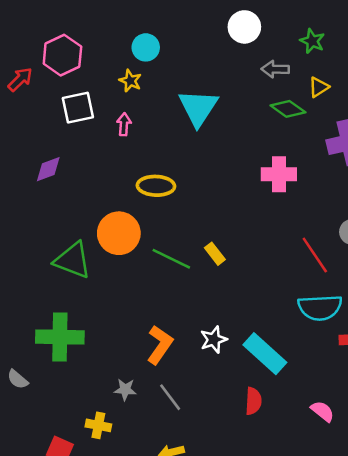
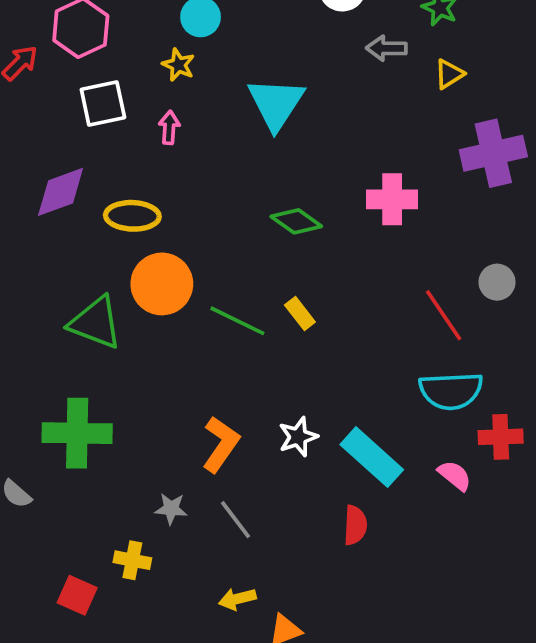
green diamond: (288, 109) -> (296, 221), moved
purple diamond: (48, 169) -> (61, 192), size x1.4
yellow ellipse: (156, 186) -> (132, 216), moved
pink semicircle: (323, 411) -> (455, 475), moved

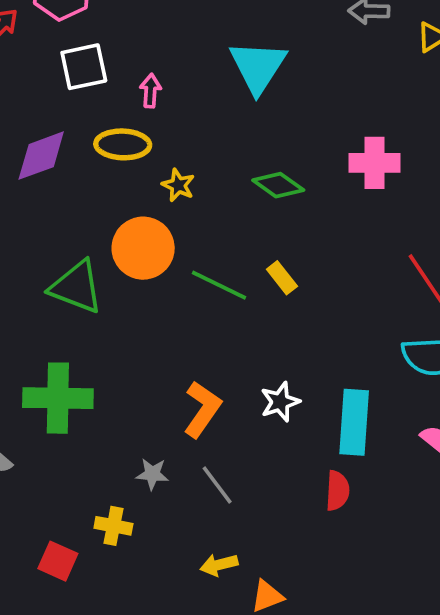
yellow star: (178, 65) -> (178, 185), moved
yellow ellipse: (132, 216) -> (123, 144), moved
cyan rectangle: (372, 457) -> (354, 422), turned 52

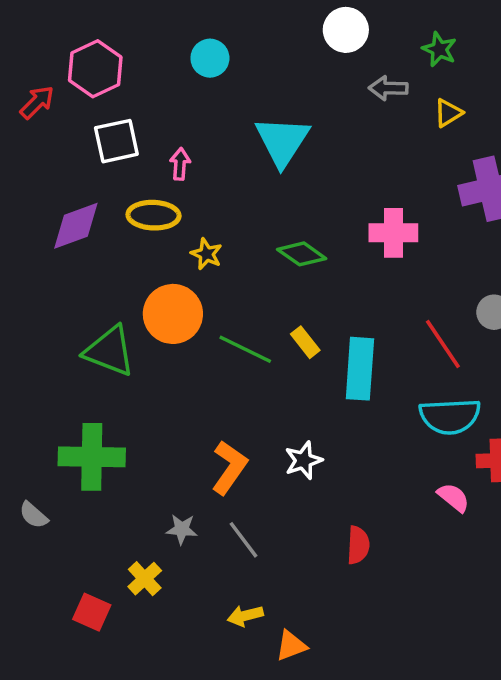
cyan rectangle: (354, 422) -> (360, 369), moved
yellow cross: (113, 526) -> (145, 579), turned 36

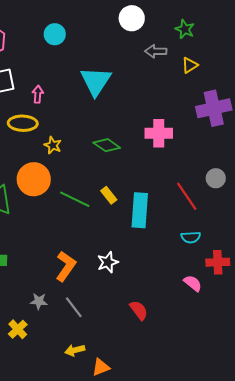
cyan semicircle: (450, 416) -> (191, 237), size x0.6
red semicircle: (358, 545) -> (139, 310), turned -40

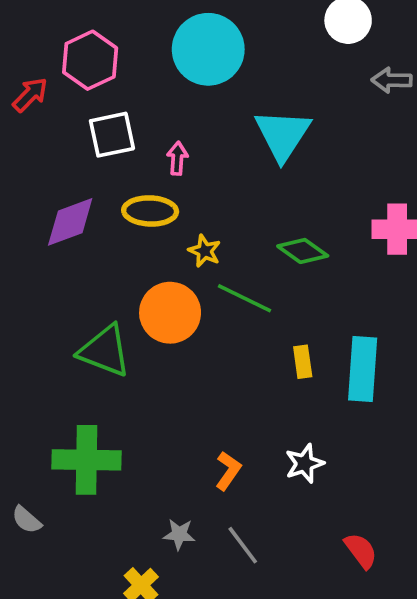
cyan circle: (55, 34) -> (208, 49), size x1.8
yellow rectangle: (109, 195) -> (303, 362), moved, turned 30
green line: (75, 199) -> (245, 298), moved
orange L-shape: (66, 266) -> (228, 471), size x0.7

